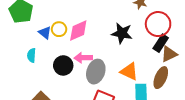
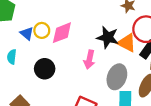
pink arrow: (83, 58) -> (89, 60), moved, turned -78
gray ellipse: (96, 72) -> (117, 77), moved
orange triangle: (129, 72) -> (127, 43), moved

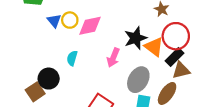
black star: (108, 37) -> (136, 38), turned 30
cyan semicircle: (12, 57) -> (72, 58), moved
black circle: (45, 69) -> (49, 79), moved

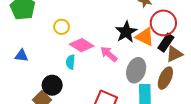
blue triangle: (54, 21) -> (21, 56), moved, turned -32
pink diamond: (90, 26) -> (82, 45), moved, turned 55
pink arrow: (113, 58) -> (109, 54), turned 120

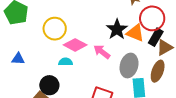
yellow circle: (62, 27) -> (55, 29), size x1.5
cyan semicircle: (70, 62) -> (65, 62), turned 88

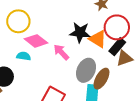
black star: (117, 29) -> (80, 32), turned 30
brown ellipse: (158, 71) -> (101, 79), moved

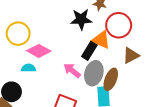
black star: (80, 32) -> (81, 19), moved
black rectangle: (117, 47) -> (89, 51), moved
pink arrow: (61, 52) -> (72, 70), moved

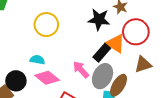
yellow circle: (18, 34) -> (46, 25), moved
pink diamond: (39, 51) -> (47, 78), moved

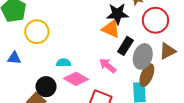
yellow circle: (46, 25) -> (37, 32), moved
orange triangle: (116, 43) -> (111, 29), moved
gray ellipse: (103, 76) -> (143, 56), moved

